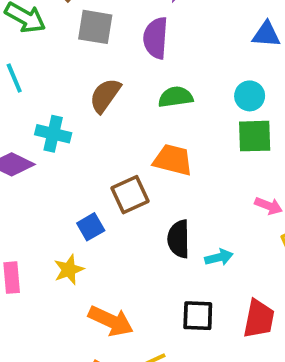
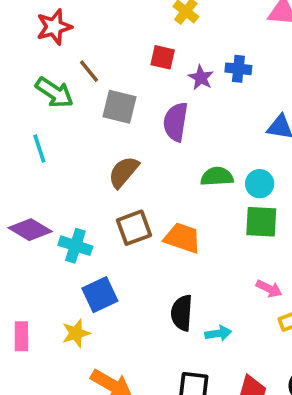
green semicircle: (176, 97) -> (217, 177), moved
cyan cross: (53, 134) -> (75, 246), moved
brown square: (130, 195) -> (134, 228), moved
blue square: (91, 227) -> (100, 295), size x1.4

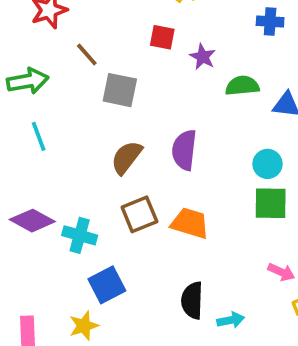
blue cross: (238, 69) -> (270, 22), moved
green arrow: (54, 93) -> (28, 81), moved, turned -42
purple semicircle: (176, 122) -> (184, 150), moved
green semicircle: (217, 177) -> (242, 86), moved

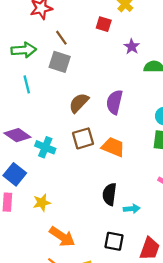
red square: (162, 37) -> (104, 24), moved
gray square: (120, 90) -> (60, 62), moved
blue square: (107, 285) -> (15, 174), moved, turned -30

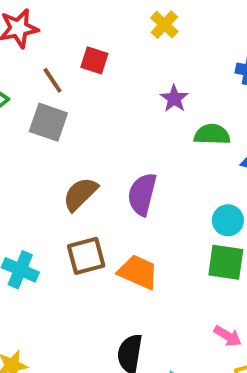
red square: (104, 24) -> (94, 60), moved

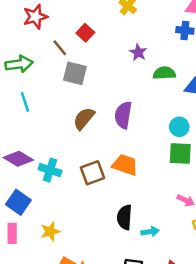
red square: (94, 60) -> (85, 33), turned 30
gray square: (48, 122) -> (75, 73), moved
brown square: (86, 256) -> (92, 173), moved

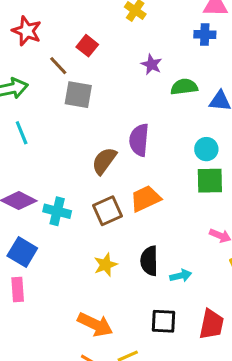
red star: (35, 17) -> (27, 31), turned -30
brown semicircle: (84, 119) -> (104, 161), moved
orange trapezoid: (125, 165) -> (145, 199), turned -40
yellow star: (50, 231) -> (105, 265), moved

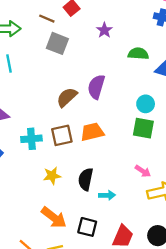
purple star: (151, 65) -> (104, 30), moved
brown line: (58, 66) -> (47, 19), turned -35
cyan cross: (57, 211) -> (31, 139), moved, turned -30
orange arrow: (95, 325) -> (54, 218), moved

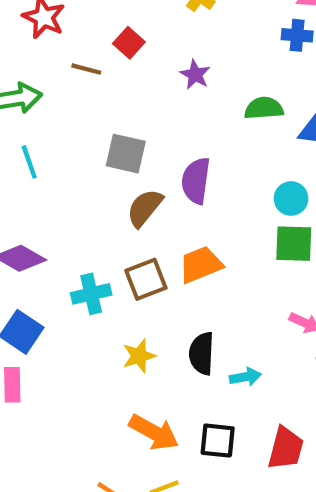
gray square: (57, 43) -> (126, 154), moved

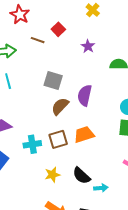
black semicircle: (202, 353) -> (81, 176), turned -54

